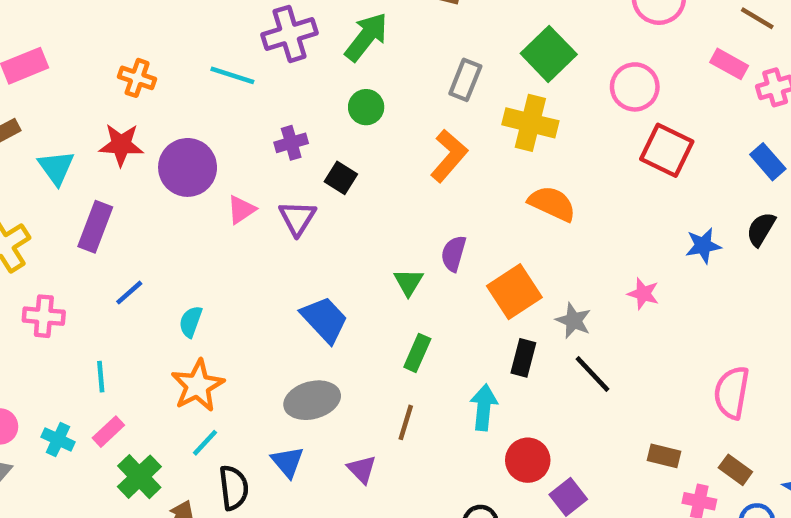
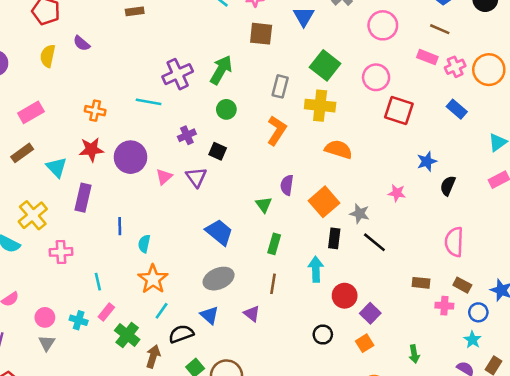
black semicircle: (761, 229) -> (448, 186), moved
blue line: (129, 293) -> (120, 226), moved, turned -42
black semicircle: (234, 488) -> (181, 334), turned -95

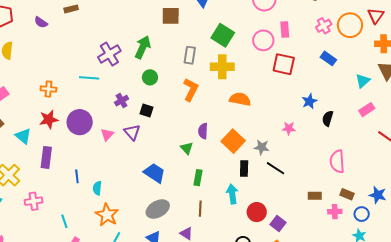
purple semicircle: (82, 43) -> (41, 22), moved
pink rectangle: (427, 57) -> (285, 29), moved, turned 70

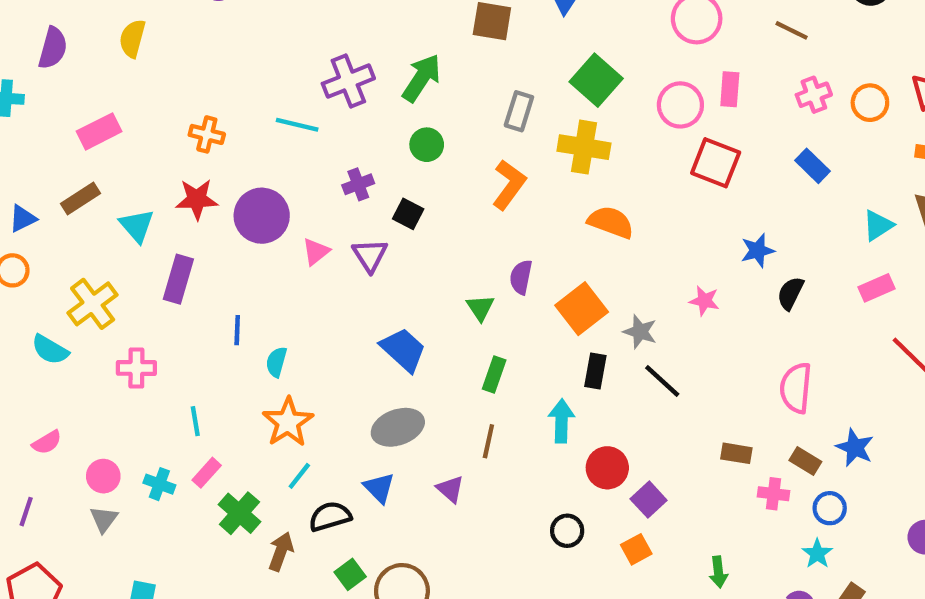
orange circle: (350, 25) -> (870, 103), size x0.7
blue star: (378, 195) -> (855, 448), moved

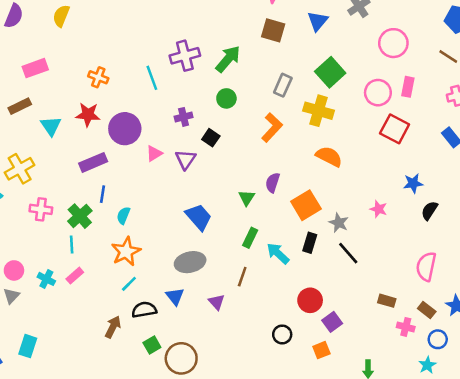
cyan line: (297, 125) -> (152, 78), turned 50
purple rectangle: (178, 279) -> (93, 162), moved, turned 44
cyan arrow: (561, 421) -> (278, 253), moved, turned -55
green cross: (239, 513) -> (80, 216), moved

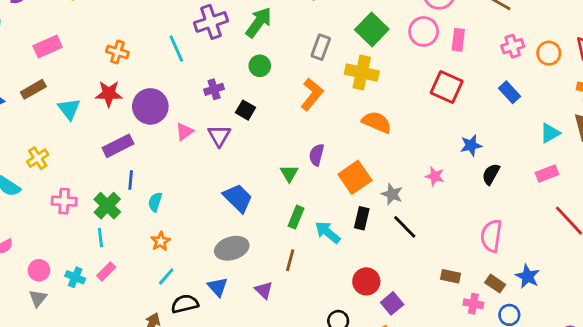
pink circle: (378, 93) -> (424, 31), moved
yellow cross: (20, 169) -> (38, 158), size x0.7
orange star: (126, 252) -> (161, 241), size x0.6

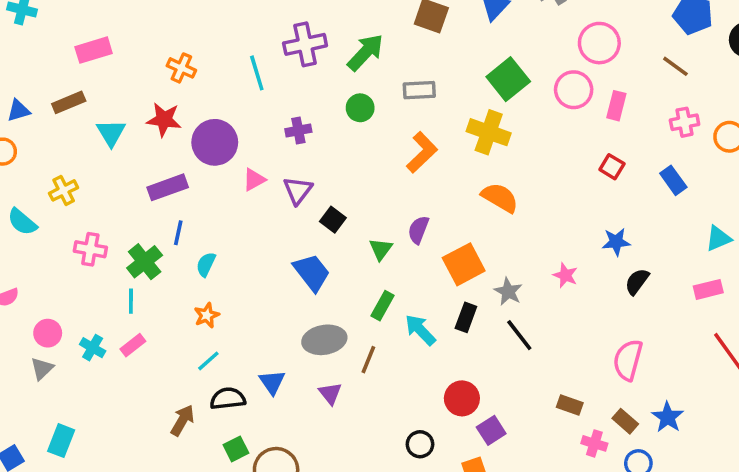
gray rectangle: (321, 47) -> (419, 90), moved, turned 60
red square: (447, 87) -> (612, 167), moved, size x0.6
black square: (245, 110) -> (333, 220), moved
gray ellipse: (232, 248) -> (324, 340), moved

